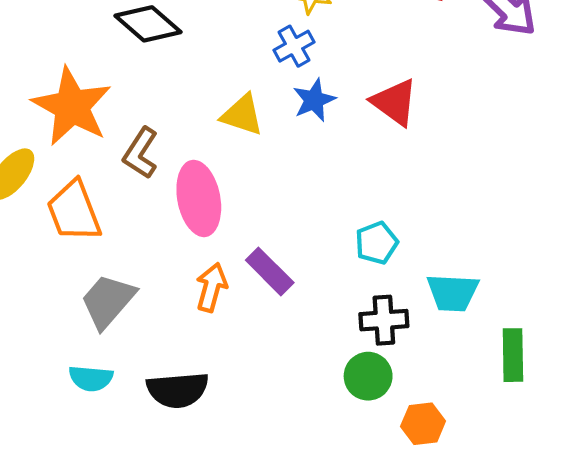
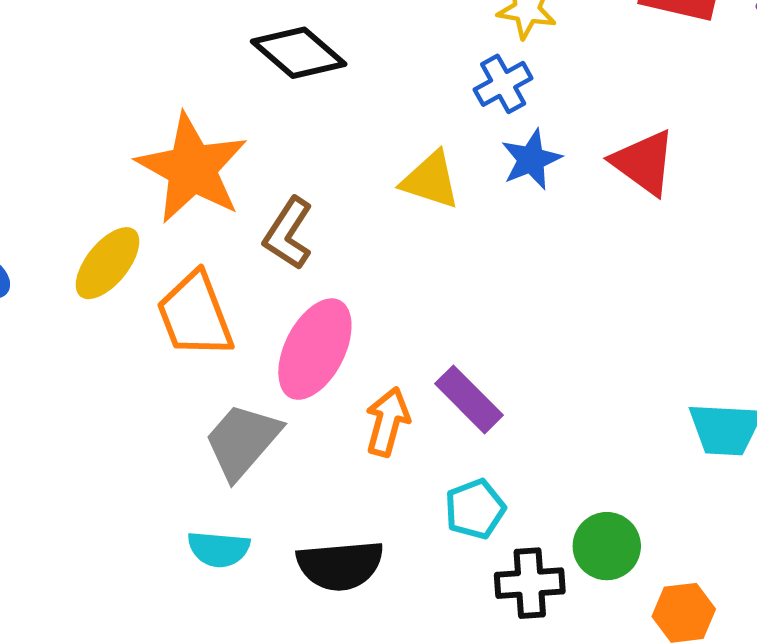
pink ellipse: (199, 198) -> (315, 349), moved, turned 38
cyan pentagon: (377, 243) -> (475, 509), moved
black cross: (384, 320) -> (530, 583), moved

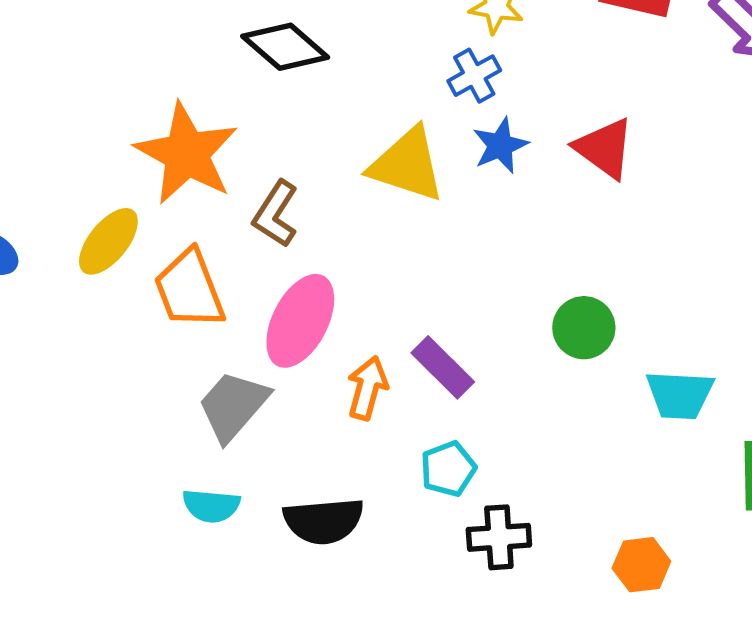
yellow triangle: (430, 180) -> (407, 165), size x1.4
green circle: (607, 546) -> (584, 328), moved

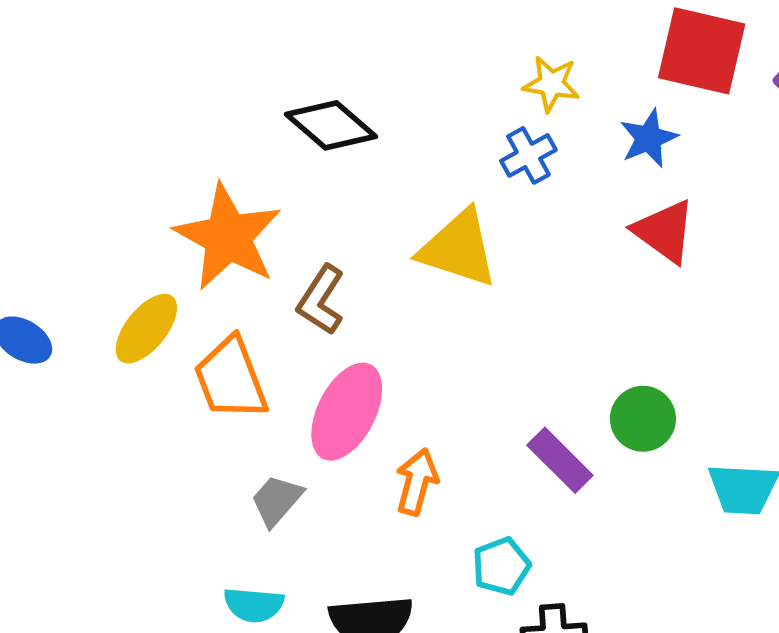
blue star: (500, 145) -> (649, 138), moved
purple rectangle: (443, 367) -> (560, 460), moved
gray trapezoid: (233, 406) -> (277, 500), size x0.7

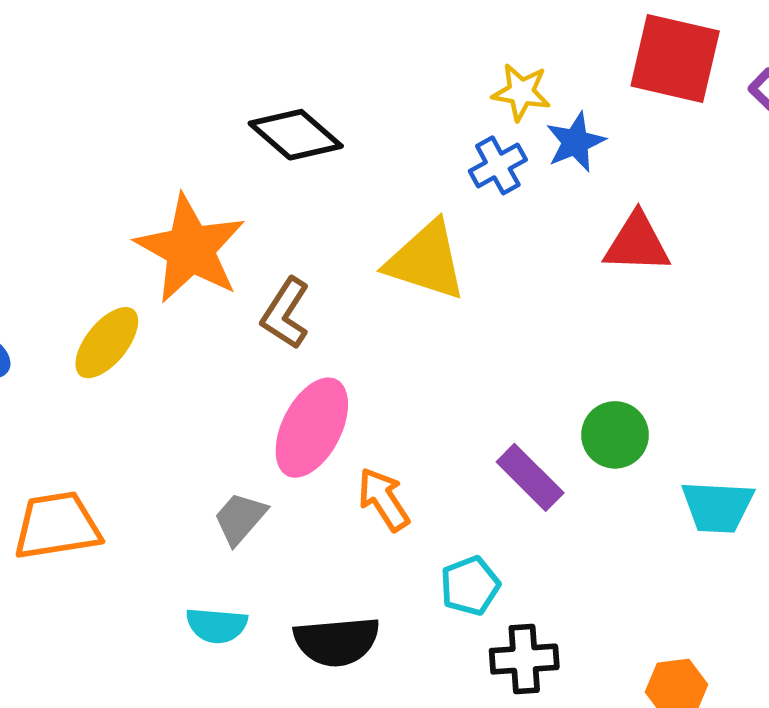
blue star: (649, 138) -> (575, 142), moved
red triangle: (664, 231) -> (637, 243), turned -34
orange trapezoid: (231, 379) -> (57, 526), moved, turned 102
orange arrow: (417, 482) -> (384, 499), turned -48

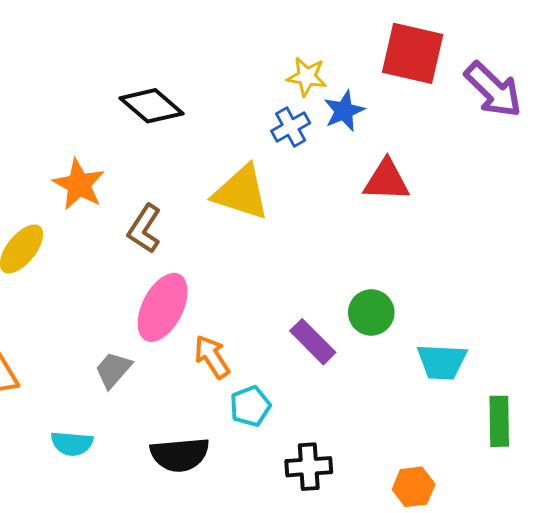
orange star: (190, 249) -> (79, 184), size x0.7
cyan pentagon: (470, 586) -> (250, 406), moved
cyan semicircle: (217, 625) -> (72, 443), moved

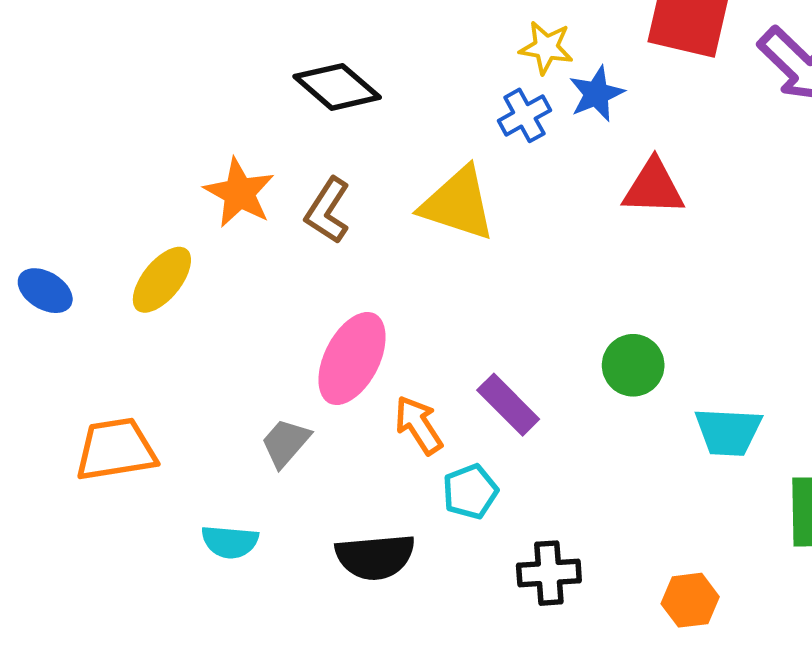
brown L-shape: (144, 229) -> (328, 210), moved
purple rectangle: (313, 342) -> (508, 405), moved

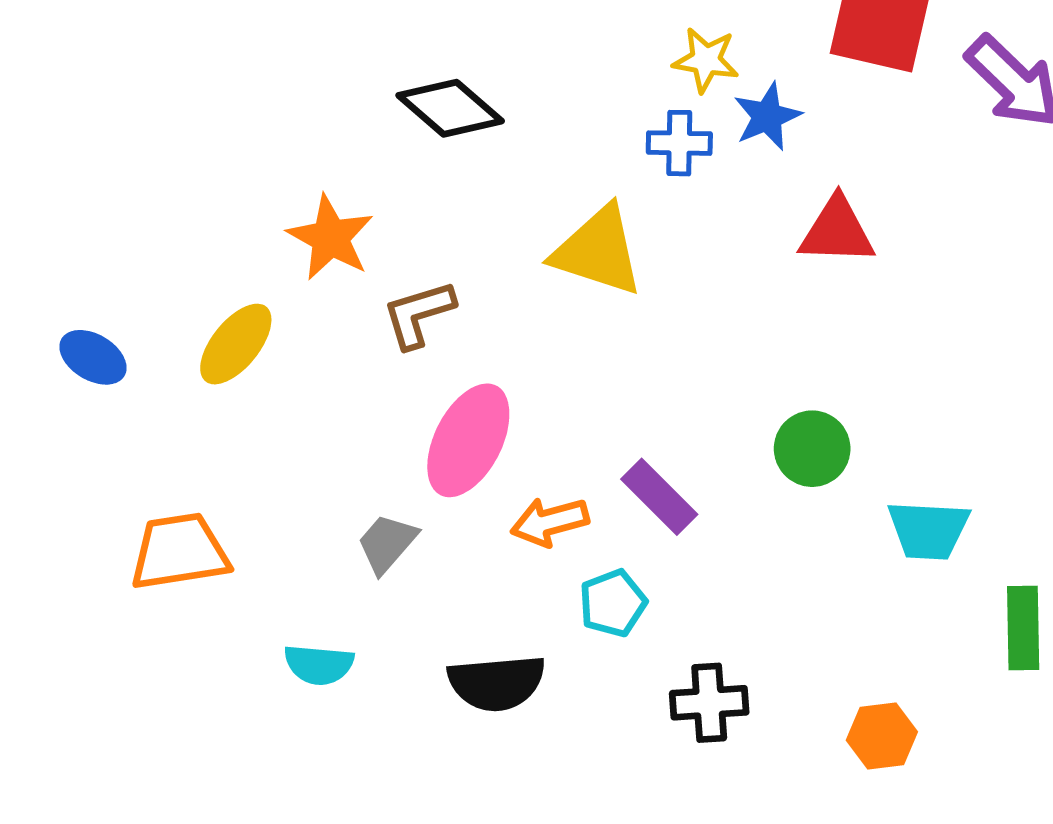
blue cross: (524, 115) -> (679, 143), turned 30
brown L-shape: (328, 210) -> (419, 314), moved, turned 40
orange arrow: (419, 425) -> (550, 522), turned -72

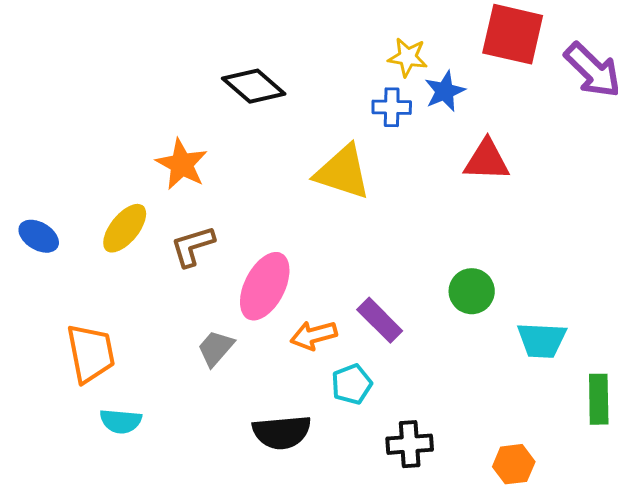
brown L-shape: (419, 314) -> (193, 246), moved
orange trapezoid: (179, 552) -> (91, 353), turned 88
cyan semicircle: (319, 665) -> (121, 421), moved

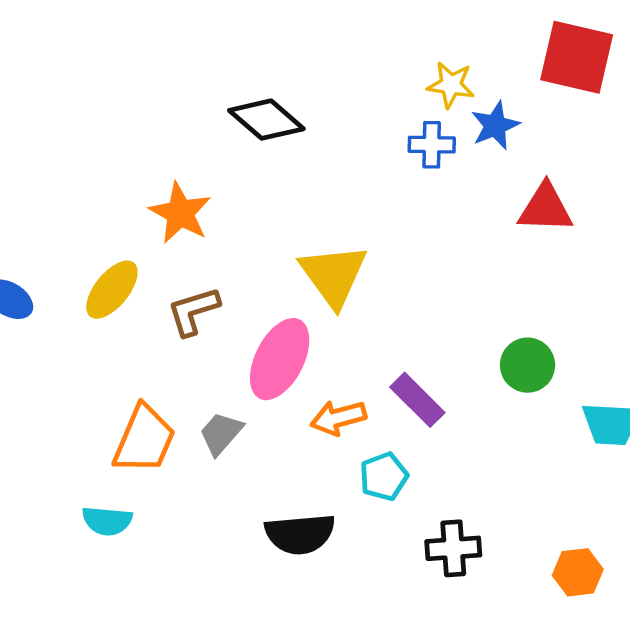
yellow triangle: (343, 172) -> (334, 275), moved, turned 36
orange trapezoid: (91, 353) -> (144, 439), moved, turned 34

